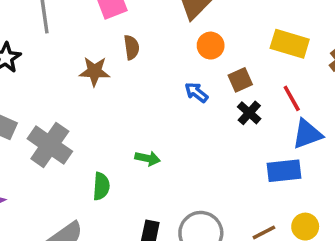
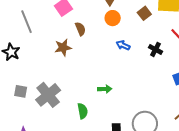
orange circle: (211, 46) -> (113, 18), moved
brown square: (240, 80) -> (144, 13), moved
gray cross: (50, 145) -> (48, 95), turned 30

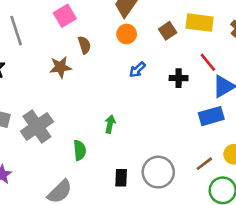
blue arrow: (123, 45) -> (137, 70), turned -72
black cross: (155, 49) -> (179, 78), turned -32
green arrow: (105, 89) -> (110, 124), turned -80

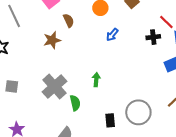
black cross: (179, 78) -> (153, 37), moved
gray cross: (37, 127) -> (54, 87), moved

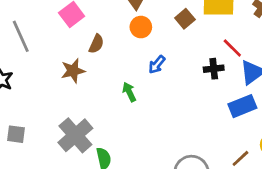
brown semicircle: (69, 20) -> (96, 44), turned 48
green arrow: (96, 80) -> (129, 92), moved, turned -32

